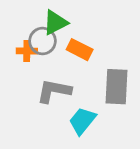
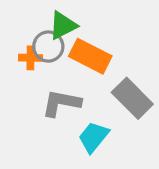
orange rectangle: (80, 50) -> (90, 56), size x1.4
gray rectangle: (117, 87) -> (132, 98), turned -48

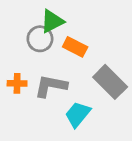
orange rectangle: (90, 56) -> (75, 47), size x0.7
orange cross: (31, 58) -> (17, 83), moved

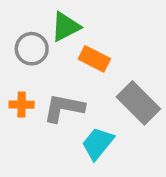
gray circle: (40, 39) -> (32, 49), moved

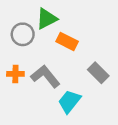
gray rectangle: (138, 103) -> (98, 73), size x0.7
gray L-shape: (64, 108) -> (45, 76), turned 40

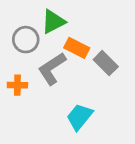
gray rectangle: (98, 73) -> (106, 63), moved
gray L-shape: (45, 76) -> (52, 69), moved, turned -84

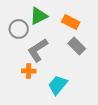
orange rectangle: (77, 48) -> (71, 22), moved
orange cross: (17, 85) -> (29, 71), moved

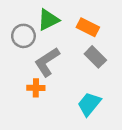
cyan trapezoid: (58, 85) -> (89, 104), moved

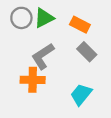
gray circle: (23, 36) -> (21, 18), moved
orange cross: (36, 88) -> (33, 80), size x1.5

